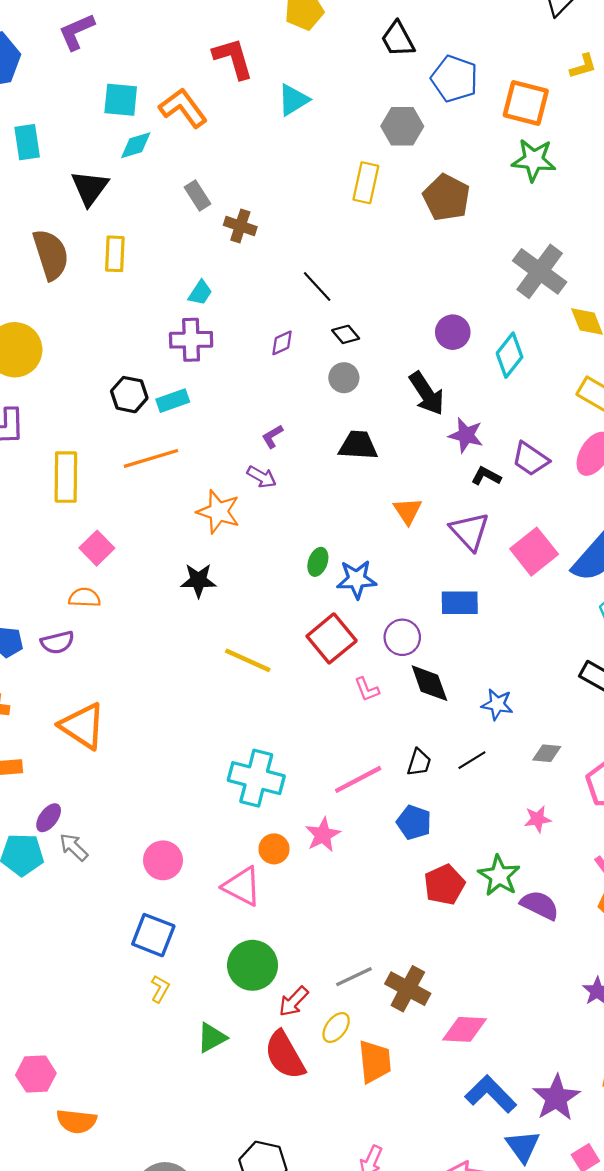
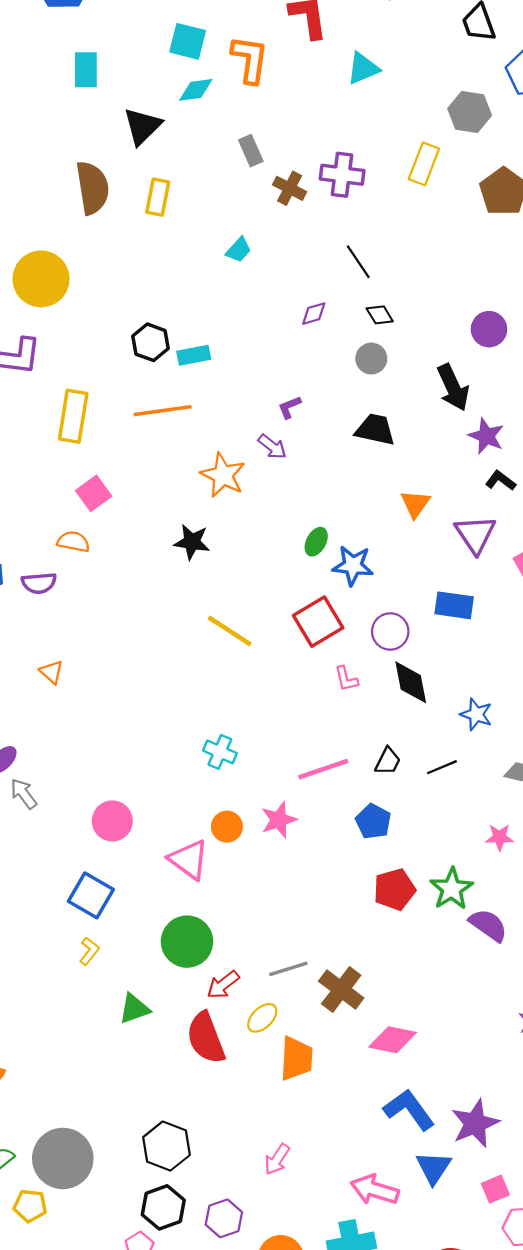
orange L-shape: (183, 108) -> (250, 59), turned 36
purple cross: (191, 340) -> (342, 175), moved
orange triangle: (83, 726) -> (52, 672), size x0.5
cyan cross: (256, 778) -> (220, 752), size x0.6

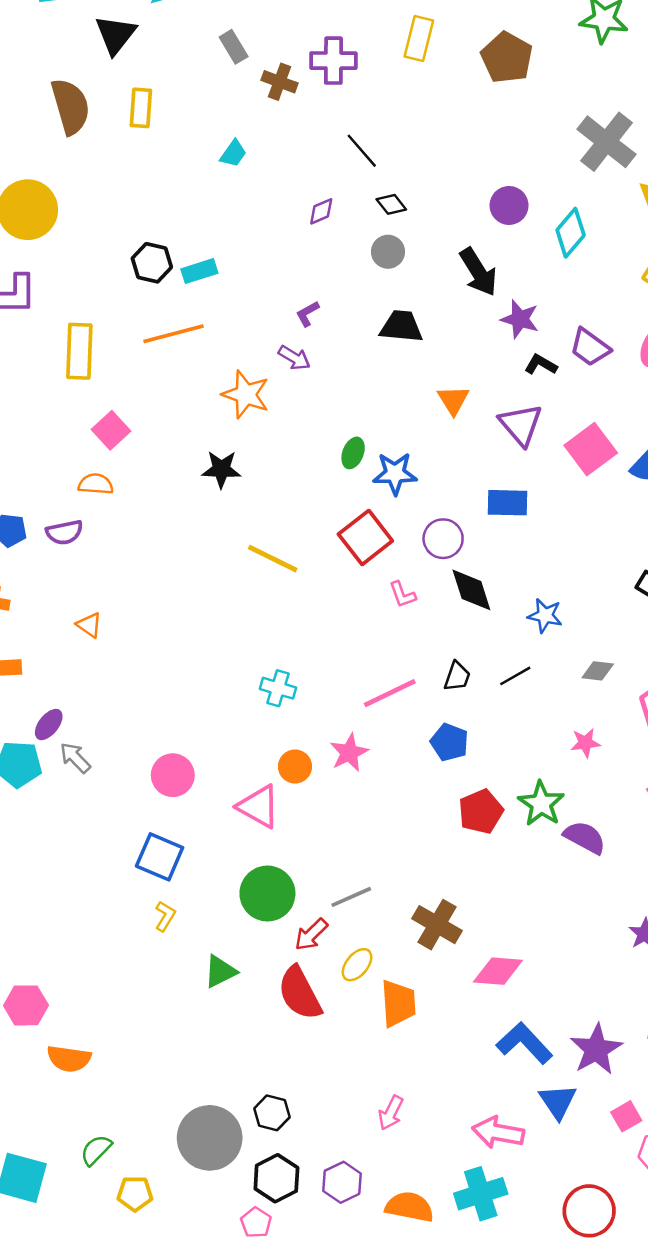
gray line: (288, 969) -> (351, 897), moved
black hexagon: (167, 1146) -> (272, 1113), size x0.7
gray circle: (63, 1158) -> (210, 1138), moved

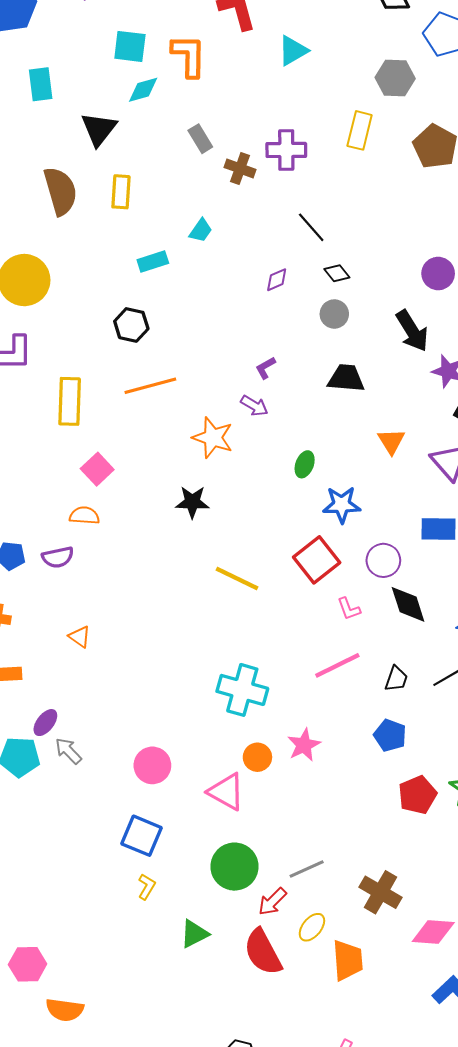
cyan rectangle: (199, 271) -> (153, 262), moved
green ellipse: (353, 453) -> (305, 464), moved
cyan cross: (278, 688) -> (242, 690), size x1.6
pink line: (390, 693) -> (337, 665), moved

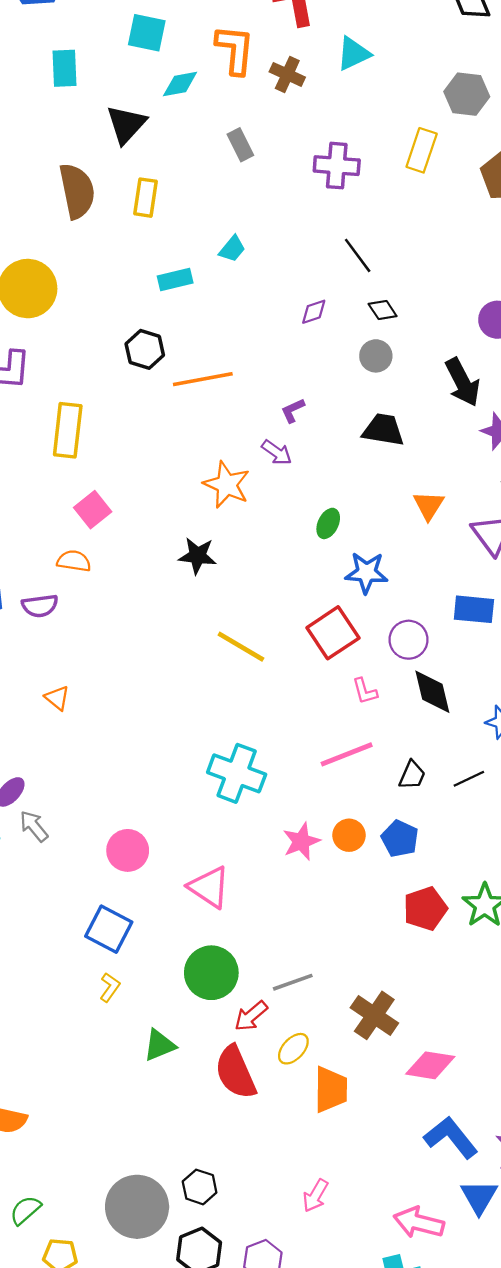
cyan square: (130, 46) -> (147, 33), moved
brown cross: (240, 168) -> (287, 74), moved
orange line: (150, 386) -> (203, 379), moved
orange circle: (257, 757) -> (349, 835), moved

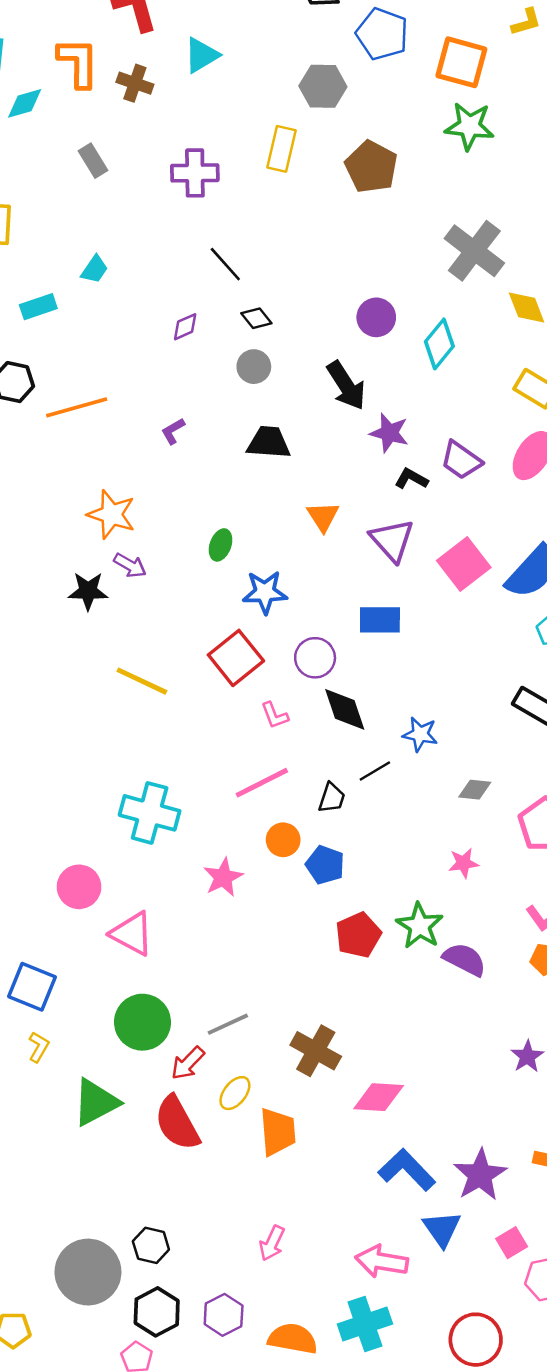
purple arrow: (277, 452) -> (130, 565), moved
black line: (469, 779) -> (375, 771), moved
orange circle: (349, 835) -> (283, 840), moved
pink circle: (128, 850) -> (79, 887), moved
green triangle: (159, 1045) -> (96, 1102), size x1.4

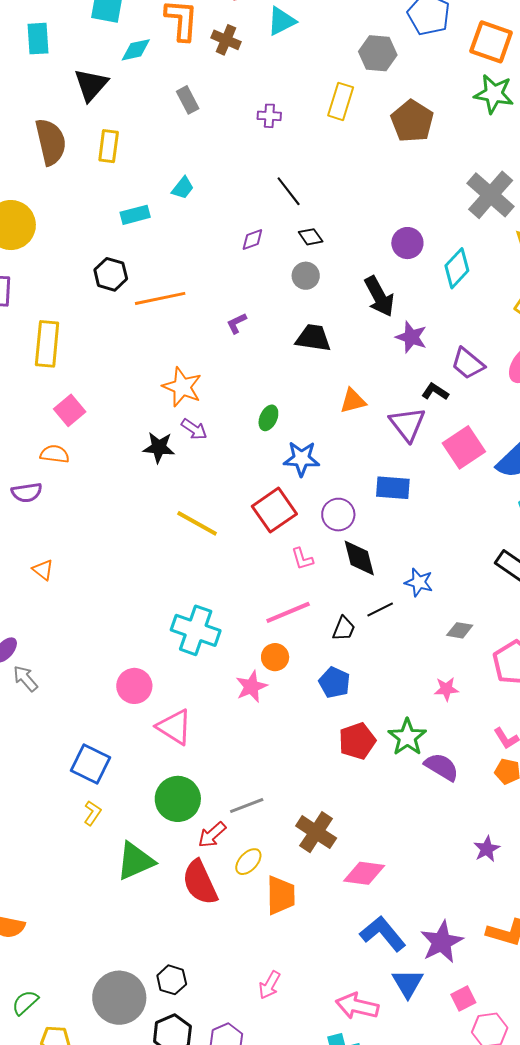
purple cross: (195, 173) -> (269, 116), size x0.6
black L-shape: (411, 479) -> (435, 392), moved
orange triangle: (323, 516) -> (353, 401), turned 44
orange circle: (283, 840) -> (275, 657), moved

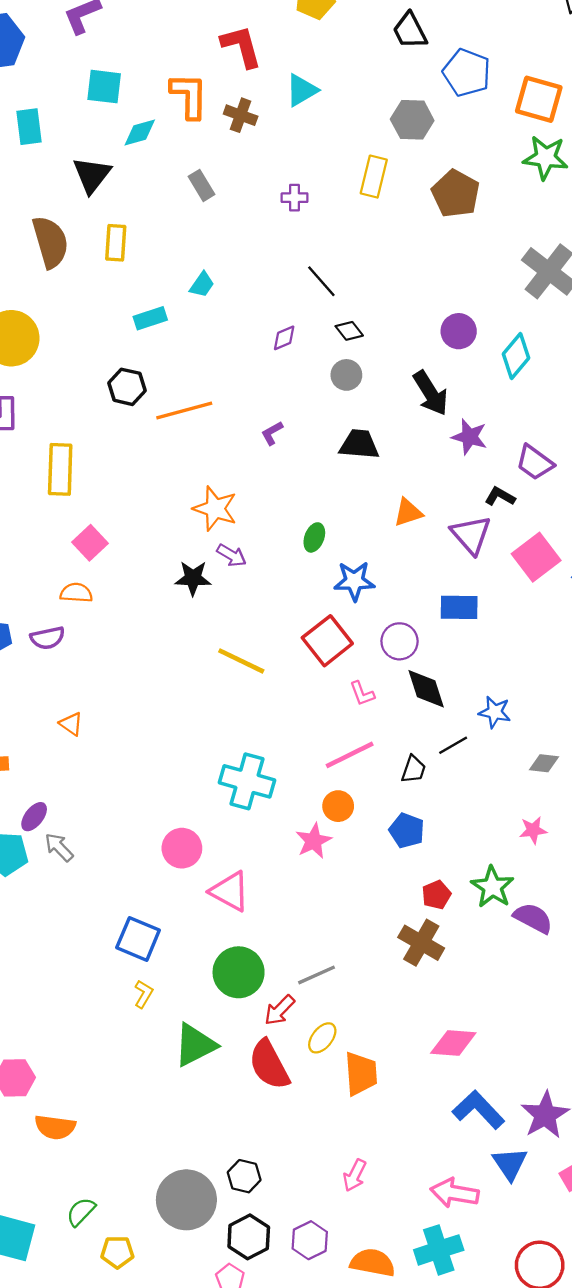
red pentagon: (357, 741) -> (436, 895), size x0.7
brown cross: (316, 832) -> (421, 943), moved

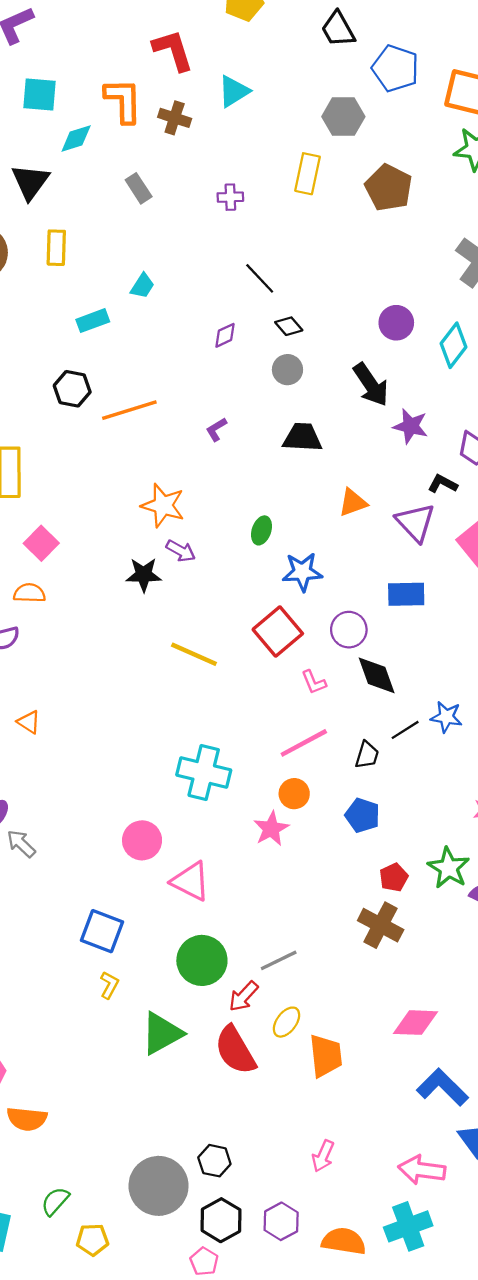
blue star: (495, 712) -> (446, 717), moved

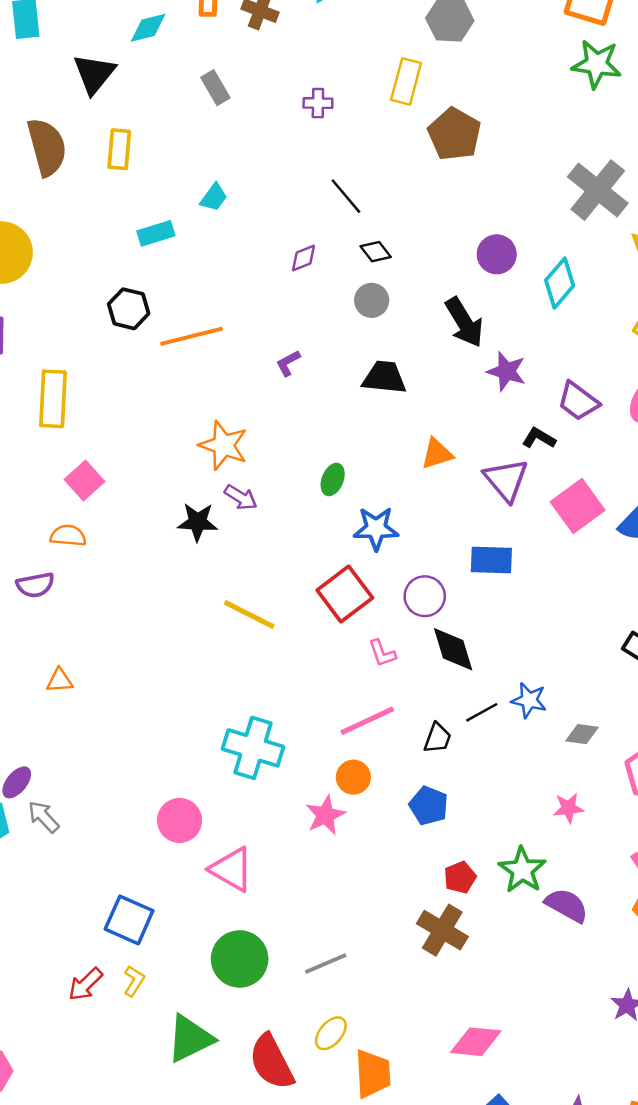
brown pentagon: (389, 188) -> (454, 134), moved
orange triangle: (29, 722) -> (60, 681), turned -40
red arrow: (243, 996) -> (85, 984), moved

